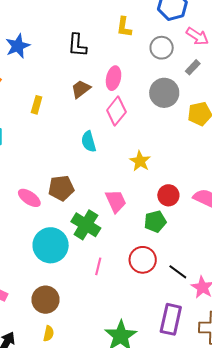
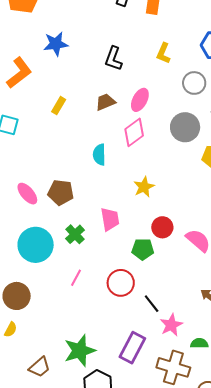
green cross: (86, 225) -> (75, 234), size x0.7

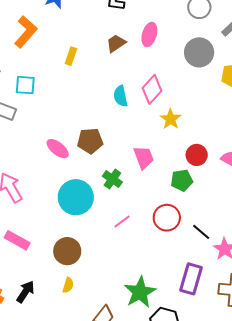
pink diamond: (134, 132) -> (152, 89), moved
pink line: (76, 278) -> (122, 221), turned 36

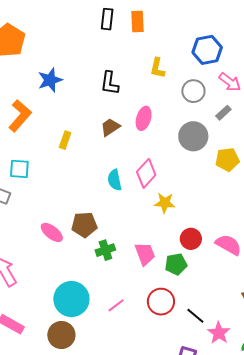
yellow star: (171, 119) -> (165, 203), turned -30
pink trapezoid: (144, 157) -> (145, 254), moved
green cross: (112, 179) -> (105, 250), moved, turned 36
cyan circle: (76, 197) -> (71, 299), moved

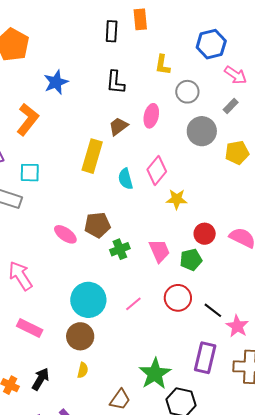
black rectangle: (107, 19) -> (112, 31), moved
gray circle: (193, 91) -> (187, 92), moved
yellow rectangle: (65, 140) -> (92, 156), moved, size x1.8

